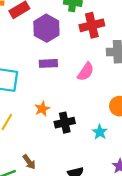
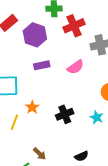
pink semicircle: (86, 72) -> (75, 67), turned 30
orange star: (42, 109) -> (32, 107), moved

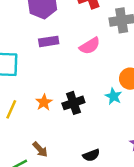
orange star: (32, 107) -> (44, 102), moved
cyan star: (97, 117) -> (113, 96), moved

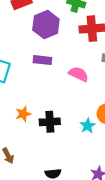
pink semicircle: (90, 46) -> (79, 74), turned -138

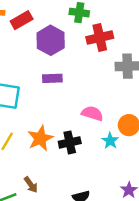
pink semicircle: (79, 74) -> (92, 113), moved
orange star: (23, 114) -> (40, 138), size x1.5

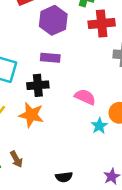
orange star: (40, 138) -> (31, 115), turned 30
black cross: (70, 142) -> (38, 85), moved

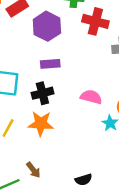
red cross: (102, 23) -> (95, 21), turned 30

